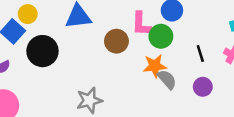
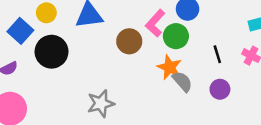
yellow circle: (28, 14) -> (46, 13), moved
pink L-shape: (141, 24) -> (155, 23), turned 40
orange star: (155, 66) -> (169, 67), turned 30

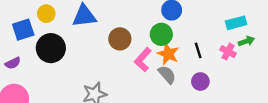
pink L-shape: (155, 23) -> (143, 60), moved
blue square: (20, 31) -> (23, 30), turned 30
orange star: (169, 67) -> (168, 54), moved

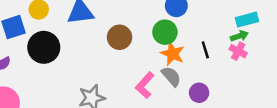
green arrow: (246, 41) -> (239, 36), moved
pink L-shape: (143, 60) -> (145, 85), moved
purple circle: (200, 81) -> (199, 93), moved

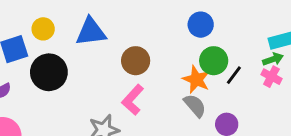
green circle: (165, 32) -> (214, 61), moved
black line: (205, 50) -> (234, 75), turned 54
pink L-shape: (145, 85) -> (133, 100), moved

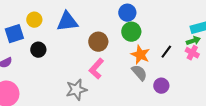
blue circle: (201, 25) -> (127, 13), moved
green circle: (214, 61) -> (131, 32), moved
black circle: (49, 72) -> (38, 50), size x0.6

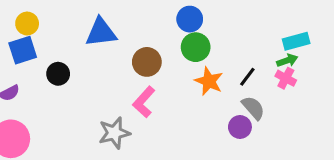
yellow circle: (34, 20) -> (27, 24), moved
gray semicircle: (139, 73) -> (253, 108), moved

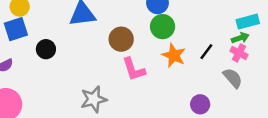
pink L-shape: (144, 102) -> (134, 69), moved, turned -60
gray semicircle: (253, 108) -> (233, 78), moved
purple circle: (240, 127) -> (200, 104), moved

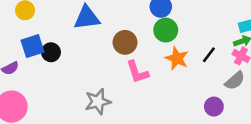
blue square: (16, 29) -> (32, 46), moved
gray semicircle: (233, 78) -> (235, 81), turned 90
purple circle: (200, 104) -> (214, 107), moved

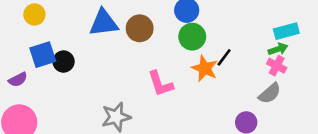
brown circle: (125, 42) -> (140, 28), moved
black line: (209, 55) -> (224, 57), moved

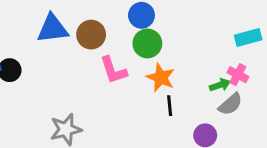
green arrow: (278, 49) -> (220, 85), moved
black line: (224, 57) -> (170, 106), moved, turned -42
pink L-shape: (160, 84) -> (113, 70), moved

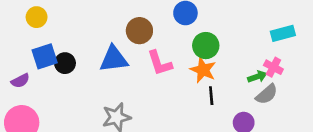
blue triangle: (53, 29) -> (114, 59), moved
green circle: (147, 43) -> (206, 46), moved

